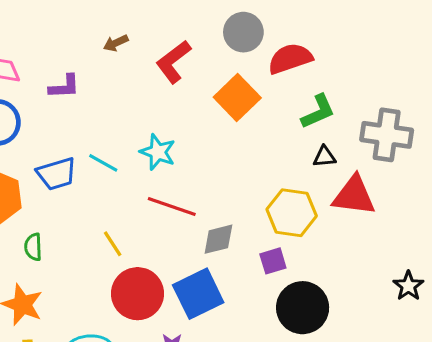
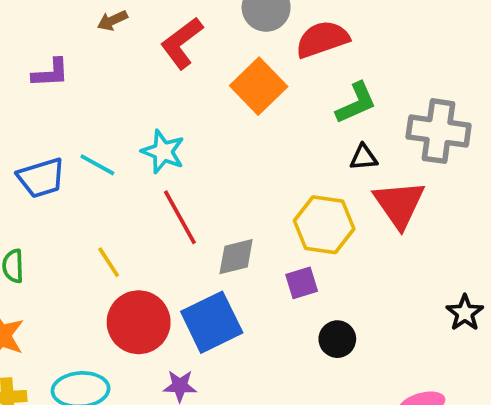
red triangle: (354, 196) -> (399, 204), turned 48
red line: (172, 206) -> (180, 217), turned 42
black circle: (303, 308) -> (337, 339), size x0.6

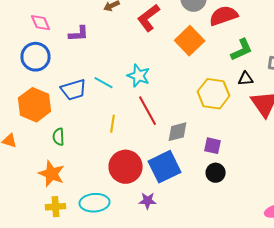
yellow hexagon: (324, 225) -> (214, 94), moved
yellow line: (109, 262) -> (113, 124), moved, turned 42
purple square: (302, 283) -> (213, 146), turned 30
black circle: (337, 339) -> (216, 173), moved

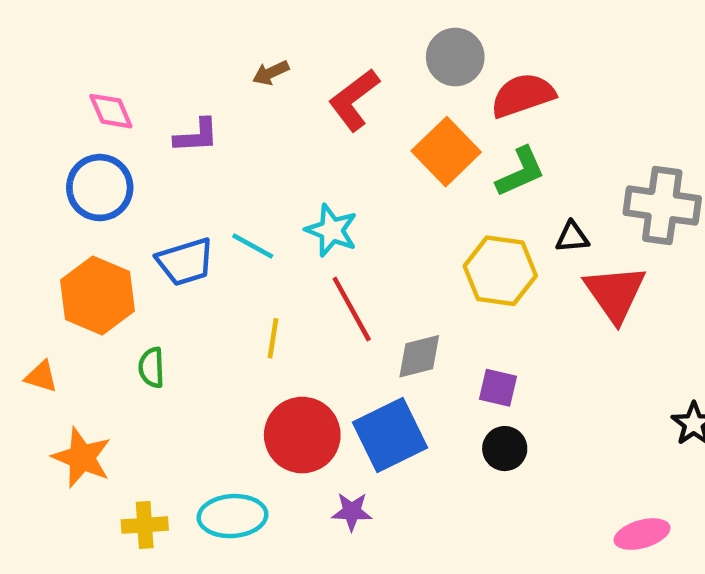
green L-shape: (242, 50) -> (520, 172), moved
orange star: (52, 174) -> (82, 458), moved

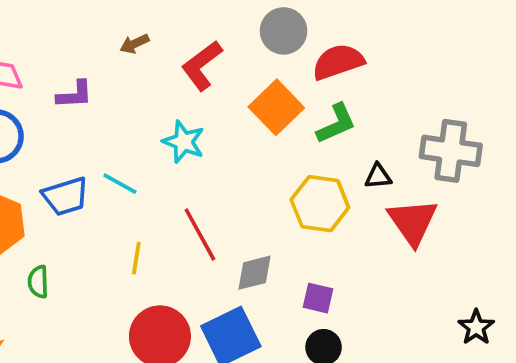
cyan star: (331, 230) -> (184, 142), moved

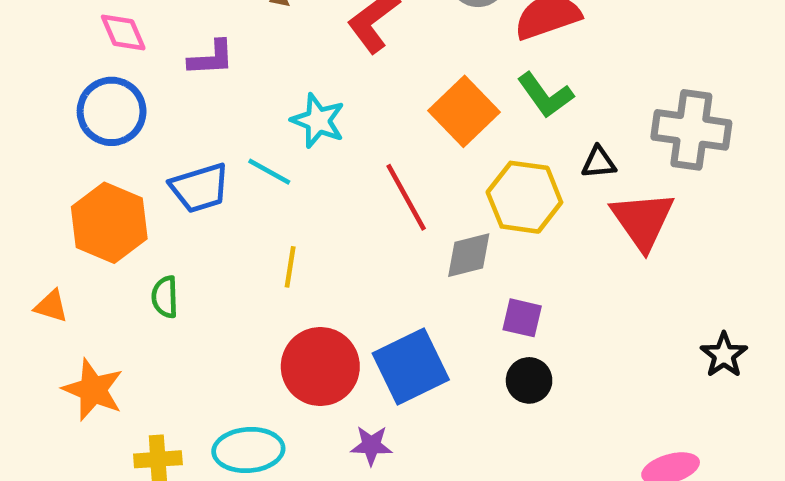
orange square: (276, 107) -> (464, 111), moved
green L-shape: (336, 124) -> (545, 95), turned 78
cyan star: (184, 142) -> (318, 121), moved
red line: (200, 234) -> (406, 197), moved
gray diamond: (254, 273) -> (469, 255), moved

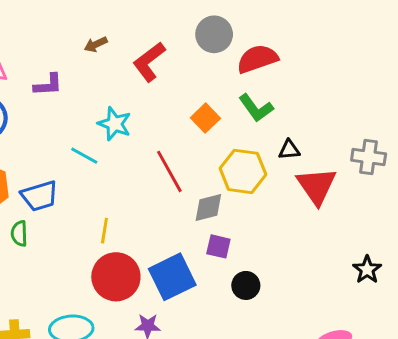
orange square: (464, 111) -> (205, 118), size x0.7
gray cross: (691, 130) -> (369, 157), moved, size x0.7
blue trapezoid: (200, 188) -> (39, 196), moved
yellow line: (290, 267) -> (104, 231), moved
purple square: (522, 318) -> (218, 246), moved

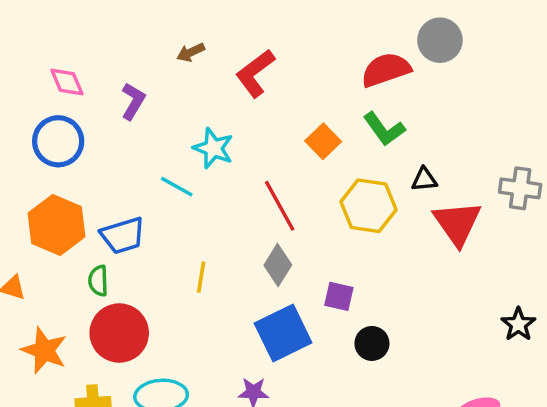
gray circle: (214, 34) -> (440, 40), moved
purple L-shape: (48, 85) -> (133, 101), turned -56
gray diamond: (208, 208) -> (278, 265), moved, turned -44
red circle: (116, 277) -> (119, 333), moved

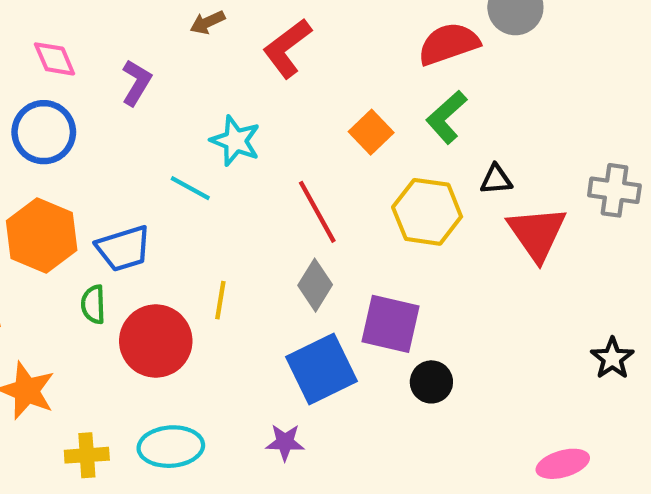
green L-shape: (384, 129) -> (446, 117), turned 84
purple square: (339, 296) -> (390, 324), size x1.6
red circle: (119, 333) -> (156, 341), moved

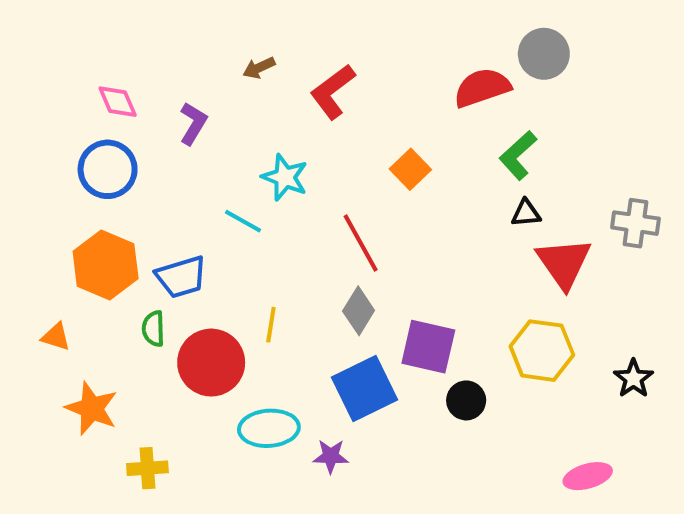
green L-shape: (446, 117) -> (518, 155), moved
yellow hexagon: (427, 212) -> (542, 351), moved
cyan ellipse: (171, 447) -> (269, 428), moved

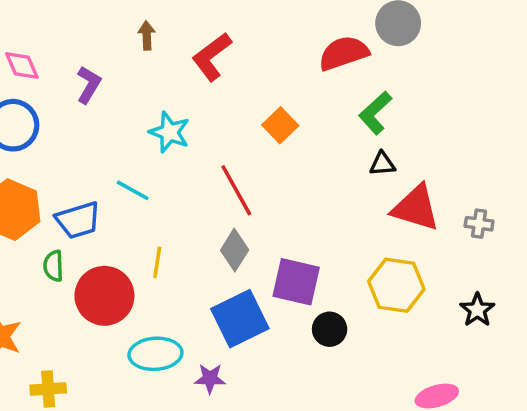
brown arrow: (259, 68) -> (147, 36), turned 112
cyan line: (243, 221) -> (133, 190), moved
gray cross: (635, 223) -> (479, 224), moved, size x0.7
red triangle: (564, 263) -> (416, 208), turned -38

